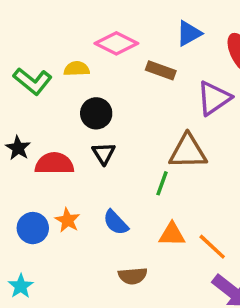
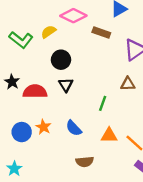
yellow semicircle: (77, 69) -> (49, 32), turned -32
brown triangle: (188, 151) -> (128, 84), moved, size x0.6

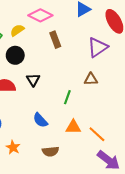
brown rectangle: (101, 32) -> (55, 40), moved, turned 49
black circle: (61, 60) -> (15, 55), moved
orange star: (43, 127) -> (13, 147), moved

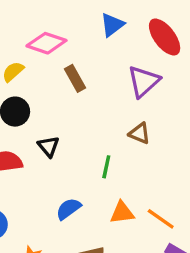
brown triangle: (91, 79) -> (140, 133), turned 32
blue semicircle: (40, 120) -> (68, 209), turned 105

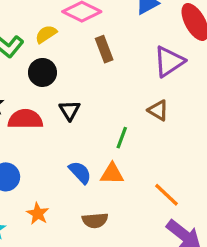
blue semicircle: (68, 209) -> (80, 172), turned 75
orange triangle: (122, 213) -> (112, 174), moved

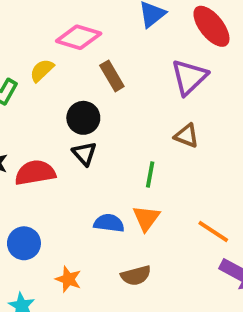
black circle: (42, 72) -> (83, 118), moved
blue semicircle: (80, 172) -> (109, 223), turned -30
orange triangle: (112, 174) -> (146, 218), turned -45

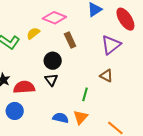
blue circle: (24, 243) -> (15, 111), moved

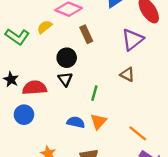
green line: (85, 94) -> (94, 93), moved

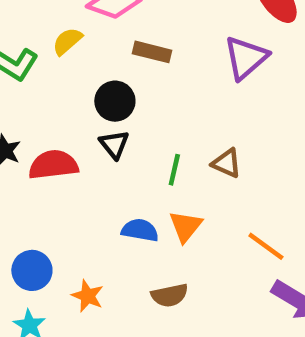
brown rectangle: (86, 34) -> (152, 52), turned -48
brown triangle: (127, 74) -> (227, 163), moved
blue circle: (24, 115) -> (32, 270), moved

